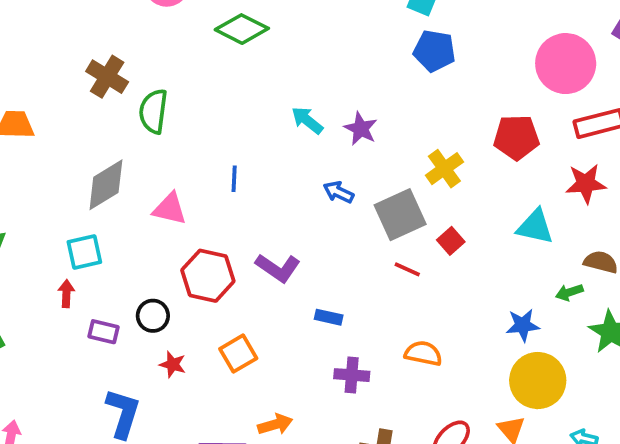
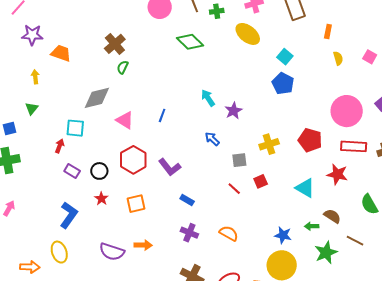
green semicircle: (153, 111) -> (123, 67), moved, size x0.6
gray square: (400, 215) -> (239, 160), size x0.6

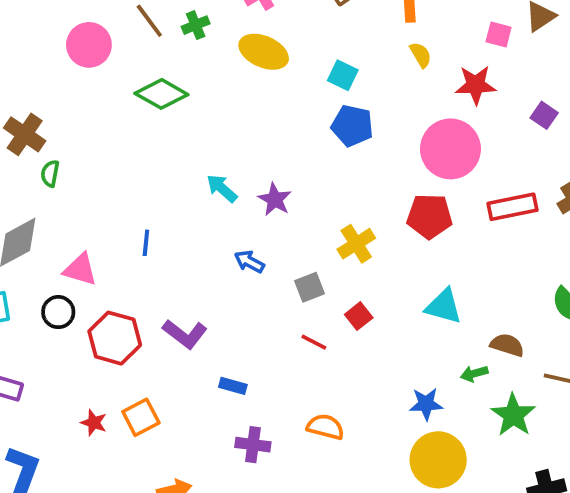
yellow semicircle: (338, 58) -> (421, 55), moved
pink circle: (347, 111) -> (450, 149), moved
black circle: (99, 171) -> (58, 312), moved
red star: (337, 174) -> (476, 85), moved
red star: (101, 199) -> (94, 423), moved

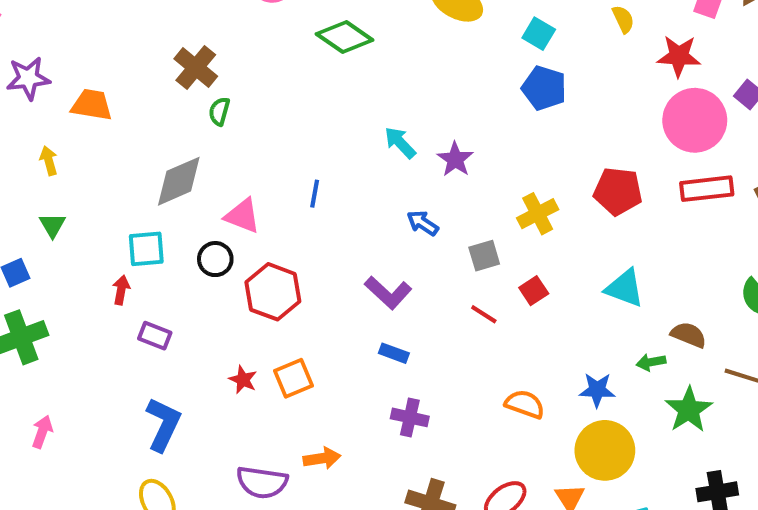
pink circle: (450, 149) -> (695, 120), moved
purple L-shape: (185, 334) -> (388, 293), moved
orange semicircle: (325, 427) -> (525, 404), moved

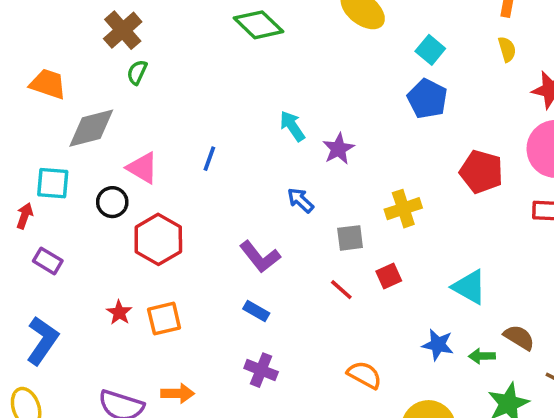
orange trapezoid: (92, 105) -> (48, 84), moved
red pentagon: (618, 191) -> (481, 172), moved
blue star: (597, 390) -> (438, 345), moved

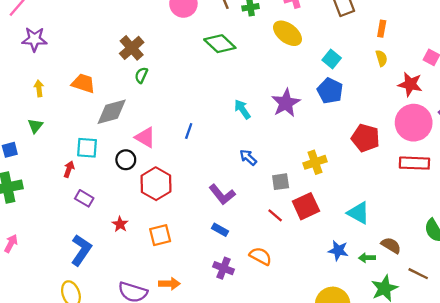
purple star: (338, 149) -> (286, 103), moved, size x1.4
red square: (389, 276) -> (306, 206), size x1.6
red star: (119, 313) -> (120, 224), moved
orange semicircle: (364, 375) -> (261, 256), moved

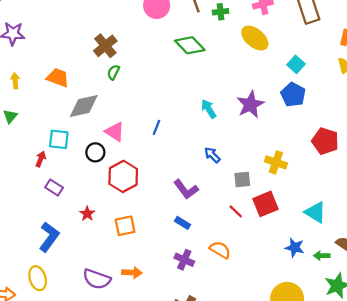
yellow cross: (315, 162) -> (276, 162), turned 35

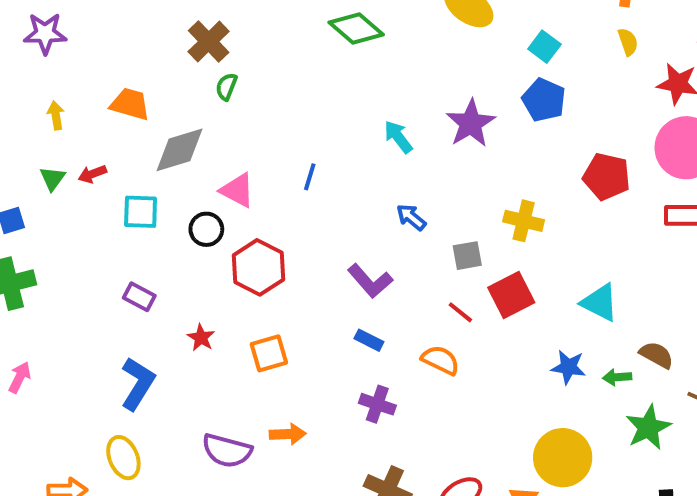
red arrow: (41, 159) -> (92, 174), moved, turned -128
orange semicircle: (220, 250) -> (440, 360), moved

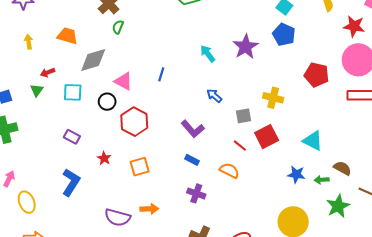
green triangle: (52, 178) -> (37, 90), moved
yellow ellipse: (123, 458) -> (27, 202), moved

